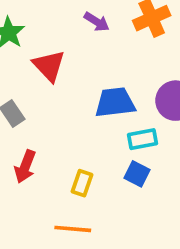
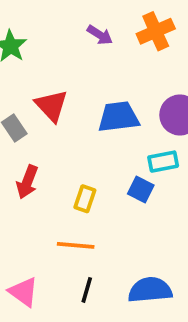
red triangle: (49, 66) -> (51, 106), moved
cyan rectangle: (143, 139) -> (163, 162), moved

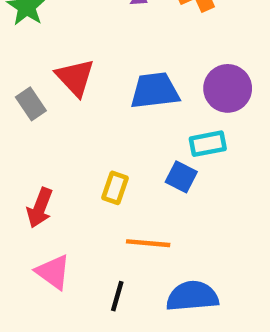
red arrow: (27, 182) -> (40, 208), moved
orange line: (76, 245) -> (148, 243), moved
pink triangle: (24, 292) -> (53, 272), moved

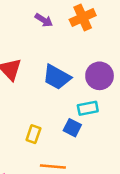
blue trapezoid: (155, 91) -> (57, 77), turned -144

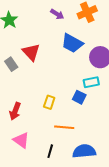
blue trapezoid: (57, 77) -> (72, 43), moved

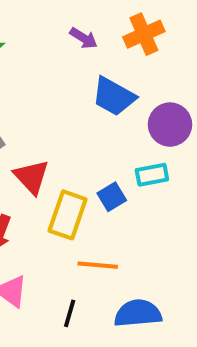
red triangle: (31, 52) -> (31, 177), moved
blue square: (79, 97) -> (112, 197), moved, turned 32
yellow rectangle: (49, 102) -> (68, 215), size x1.6

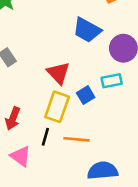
red triangle: (31, 177) -> (58, 73), moved
black line: (70, 313) -> (45, 137), moved

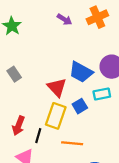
blue trapezoid: (87, 30) -> (81, 72), moved
black line: (45, 137) -> (38, 136), moved

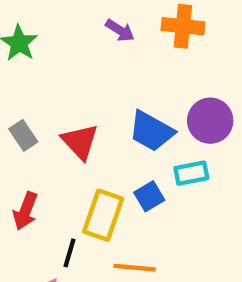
orange cross: (97, 17) -> (183, 26), turned 30
red triangle: (57, 87) -> (80, 142), moved
red arrow: (18, 126) -> (25, 211), moved

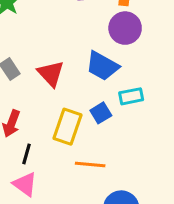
purple circle: (210, 121) -> (125, 28), moved
black line: (69, 253) -> (27, 154), moved

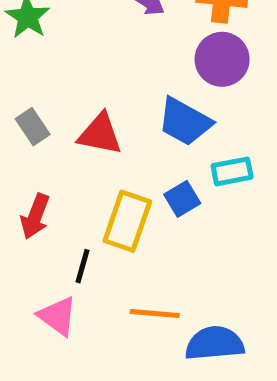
red triangle: (51, 74) -> (100, 134), turned -36
black line: (27, 154) -> (82, 266), moved
orange line: (90, 165) -> (155, 314), moved

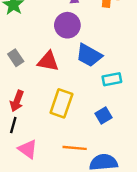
purple circle: (222, 59) -> (67, 25), moved
blue square: (182, 199) -> (103, 115), moved
black line: (82, 266) -> (13, 125), moved

